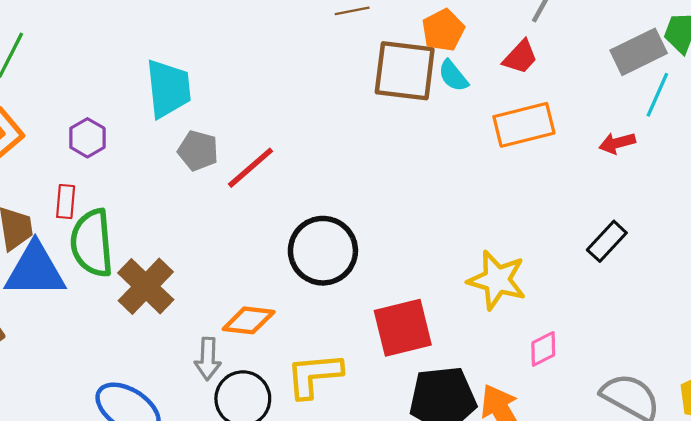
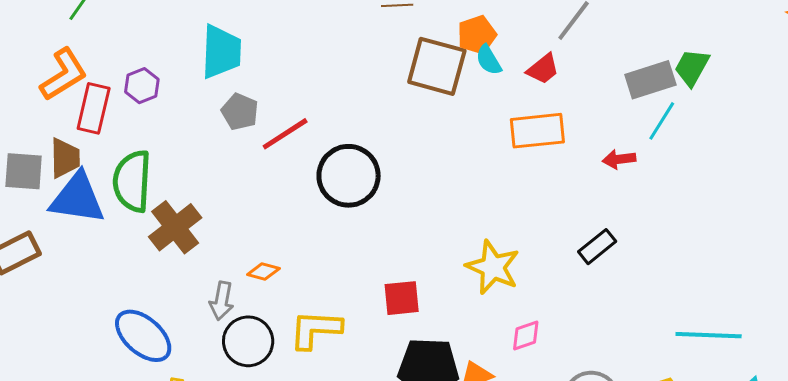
cyan semicircle: (453, 76) -> (489, 60), moved
red rectangle: (66, 202) -> (94, 108), moved, size x1.6
black circle: (323, 251) -> (349, 176), moved
orange diamond: (249, 320) -> (263, 271), size x0.7
red square: (403, 328) -> (402, 298), size x0.7

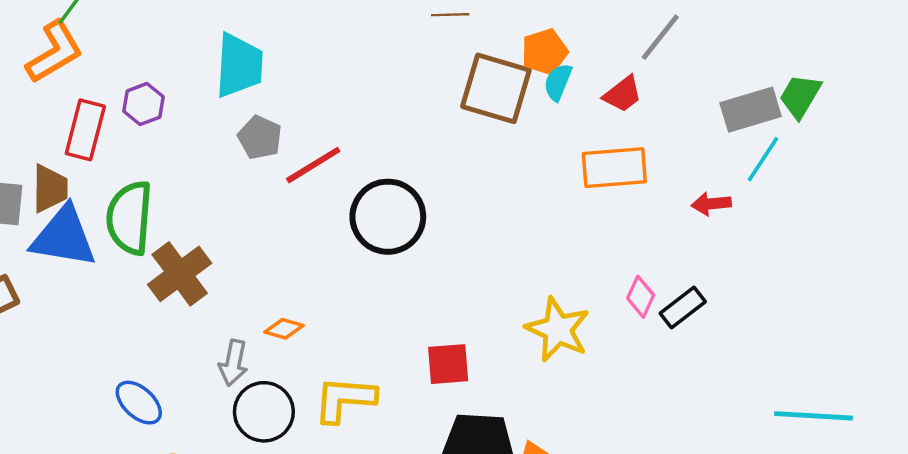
cyan semicircle: (489, 60) -> (558, 82), turned 52
orange L-shape: (64, 75) -> (54, 52), moved
pink diamond: (526, 335) -> (641, 297), moved, turned -48
blue ellipse: (143, 336) -> (139, 403), size x0.7

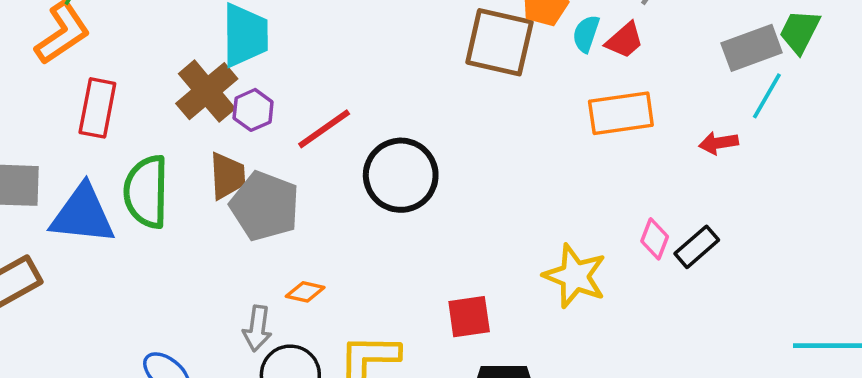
cyan semicircle: (558, 82) -> (586, 34), moved
purple hexagon: (143, 104) -> (253, 110), moved
gray pentagon: (260, 137) -> (265, 206), moved, size x1.6
brown trapezoid: (50, 188) -> (227, 176), moved
brown cross: (180, 274) -> (207, 91), moved

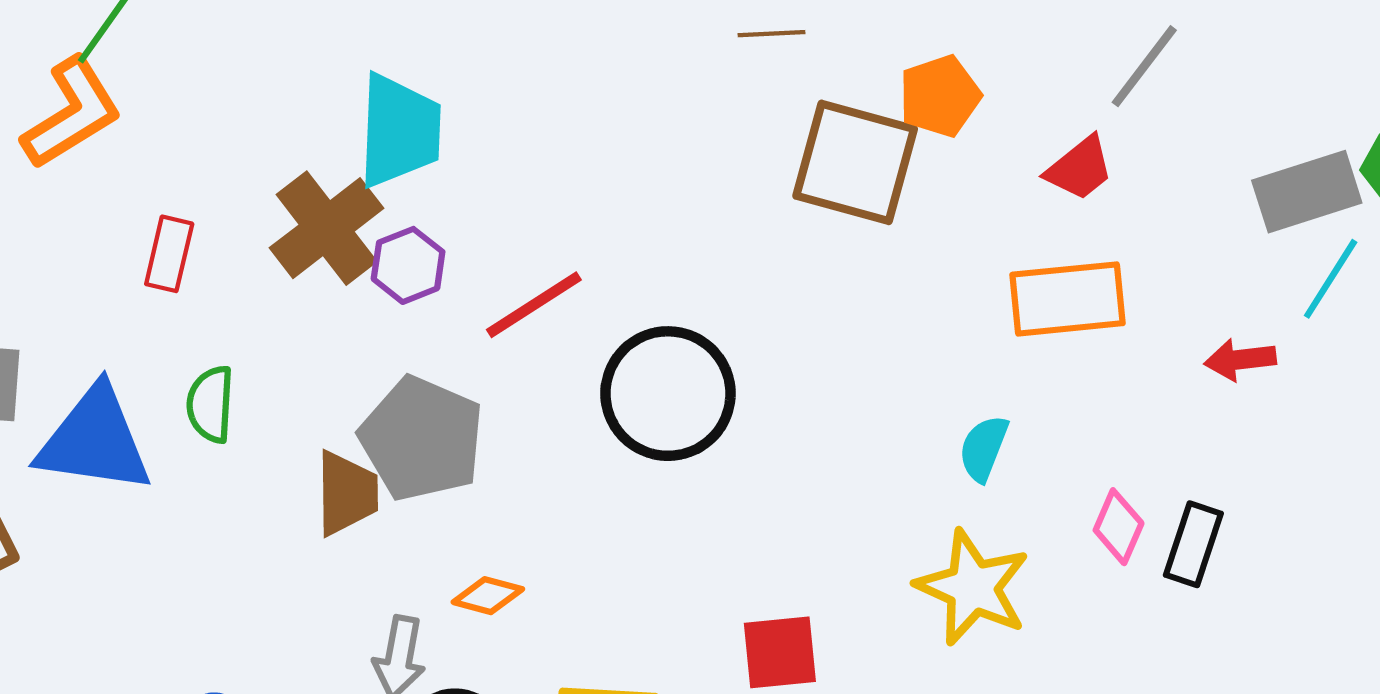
cyan semicircle: (586, 34) -> (984, 448), moved
red rectangle: (97, 108) -> (169, 254), moved, size x0.7
brown trapezoid: (227, 176) -> (347, 493), moved
green semicircle: (146, 192) -> (210, 404), size x0.6
black rectangle: (697, 247) -> (1193, 544), turned -33

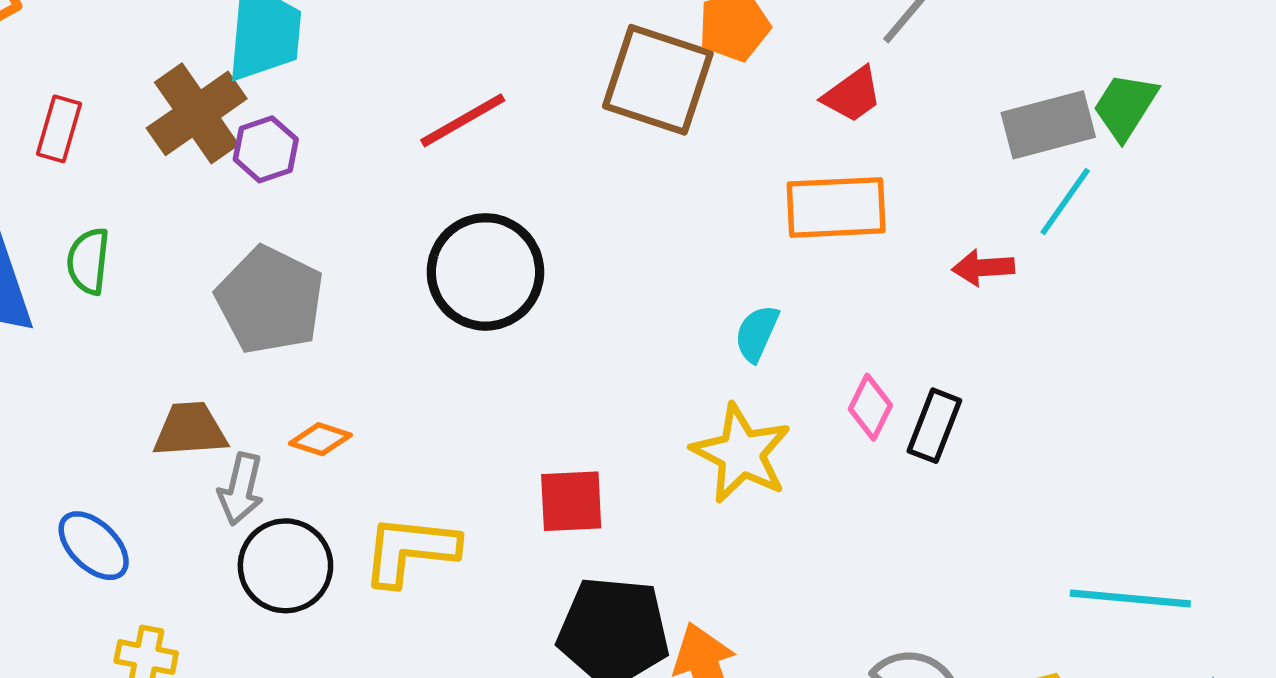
red line: (534, 305) -> (463, 120), moved
brown trapezoid: (347, 493) -> (190, 430), moved, turned -96

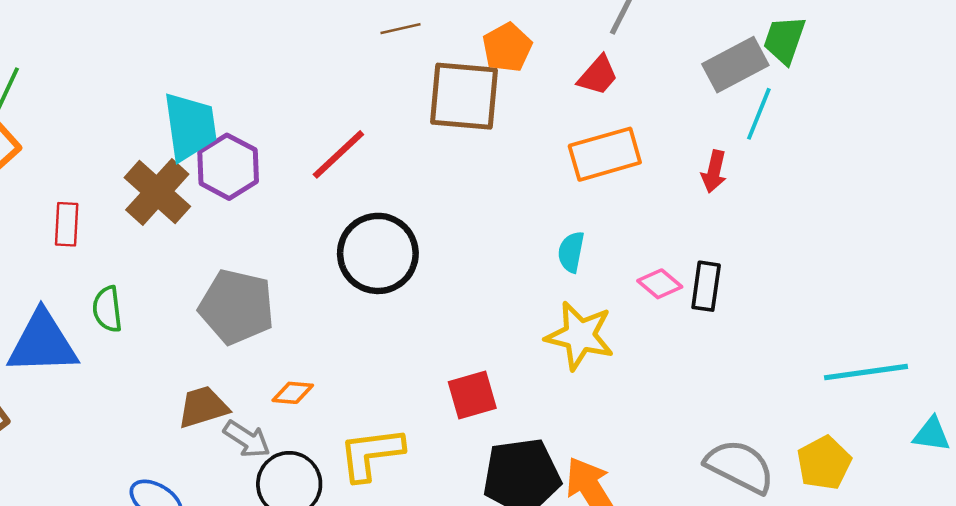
purple hexagon: (266, 149) -> (228, 167), moved, size x1.4
red arrow: (983, 268) -> (714, 172), turned -60
pink diamond: (870, 407) -> (660, 284), turned -63
gray arrow: (241, 489) -> (247, 439), turned -57

